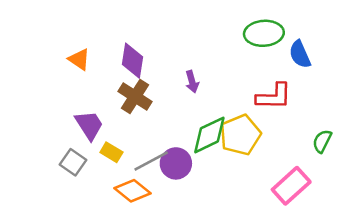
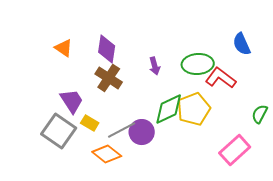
green ellipse: (264, 33) -> (198, 64), moved
red L-shape: (274, 97) -> (221, 78), turned -144
gray square: (73, 162) -> (59, 131), size x1.6

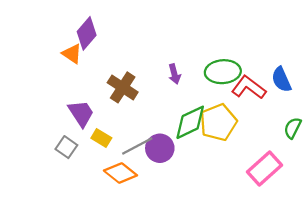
blue semicircle: (242, 44) -> (281, 80), moved
purple diamond: (107, 49) -> (87, 33), moved, turned 32
gray square: (59, 131) -> (66, 147), size x0.6

